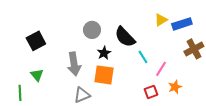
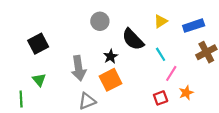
yellow triangle: (161, 20) -> (161, 21), moved
gray circle: (92, 30) -> (100, 21), moved
cyan line: (143, 57) -> (161, 54), moved
orange square: (104, 75) -> (111, 80), turned -35

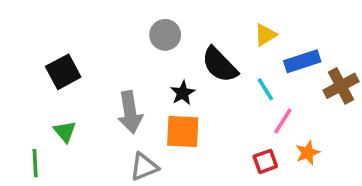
blue rectangle: (194, 26) -> (302, 61), moved
orange square: (111, 80) -> (183, 132), turned 30

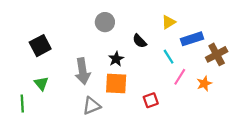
black semicircle: (220, 65) -> (140, 41), size x0.6
orange star: (308, 153) -> (204, 83), moved
red square: (265, 161) -> (151, 100), moved

